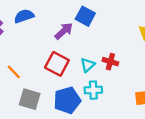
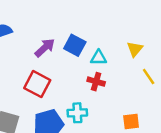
blue square: (85, 16) -> (75, 45), moved
cyan triangle: (88, 65) -> (99, 58), moved, turned 42

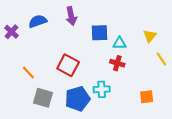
blue square: (75, 45) -> (100, 33), turned -30
purple arrow: (45, 48) -> (71, 16), moved, turned 120

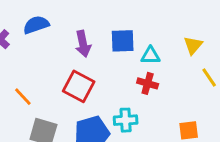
purple arrow: (71, 16) -> (83, 44), moved

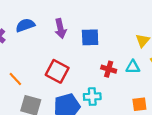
purple arrow: (83, 44) -> (60, 29), moved
cyan triangle: (150, 56) -> (133, 67), moved

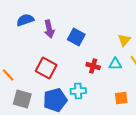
blue semicircle: (25, 25) -> (25, 20), moved
blue square: (90, 37) -> (76, 37), turned 30

